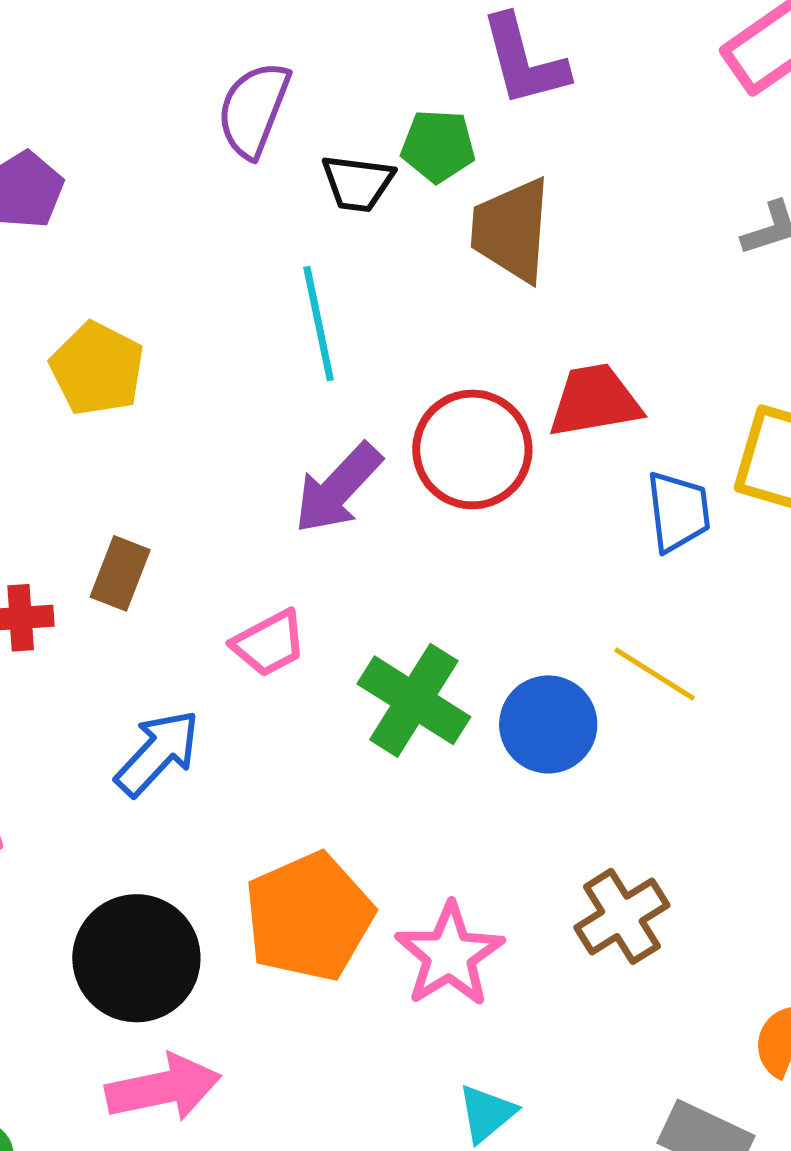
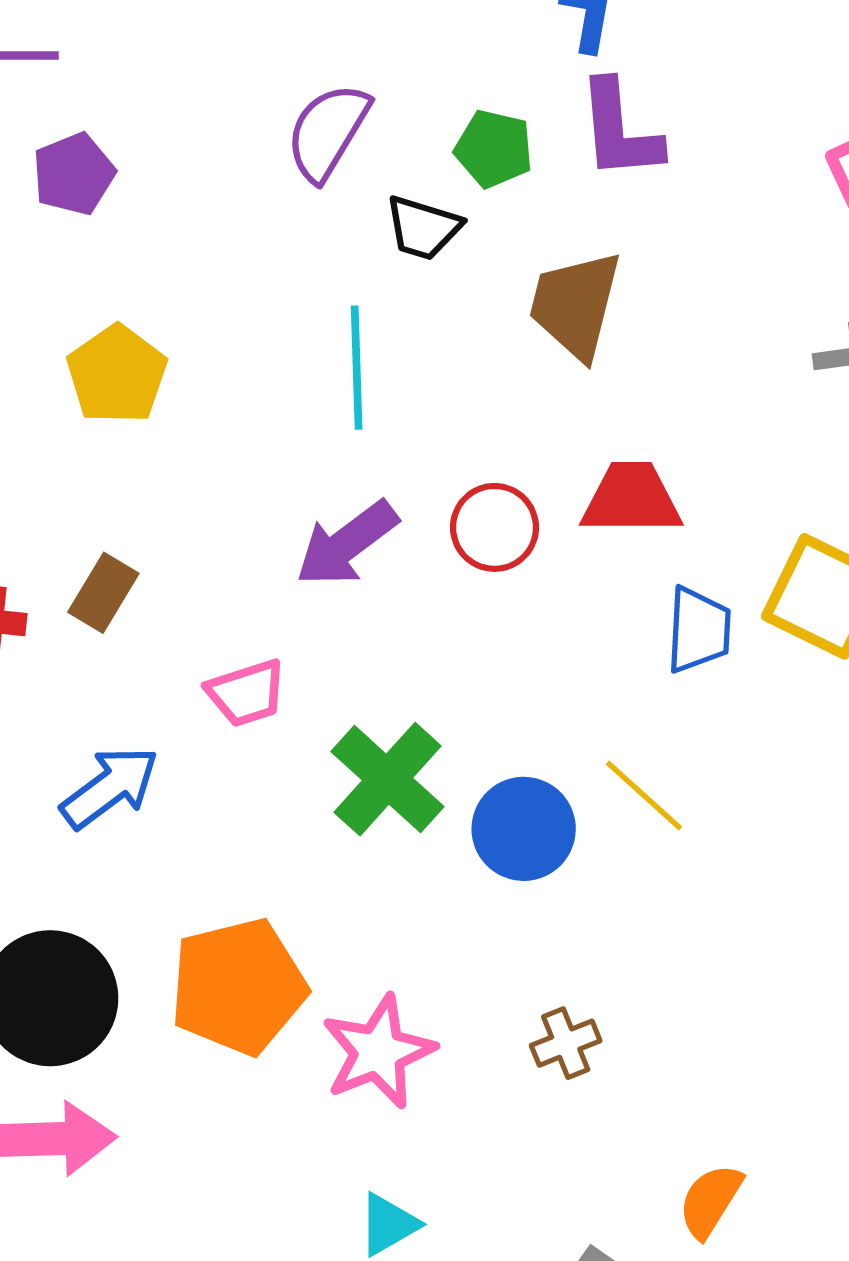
green pentagon: (438, 146) -> (494, 149), moved
red circle: (472, 449) -> (495, 527), size x0.7
brown cross: (622, 916) -> (566, 1043), size x0.7

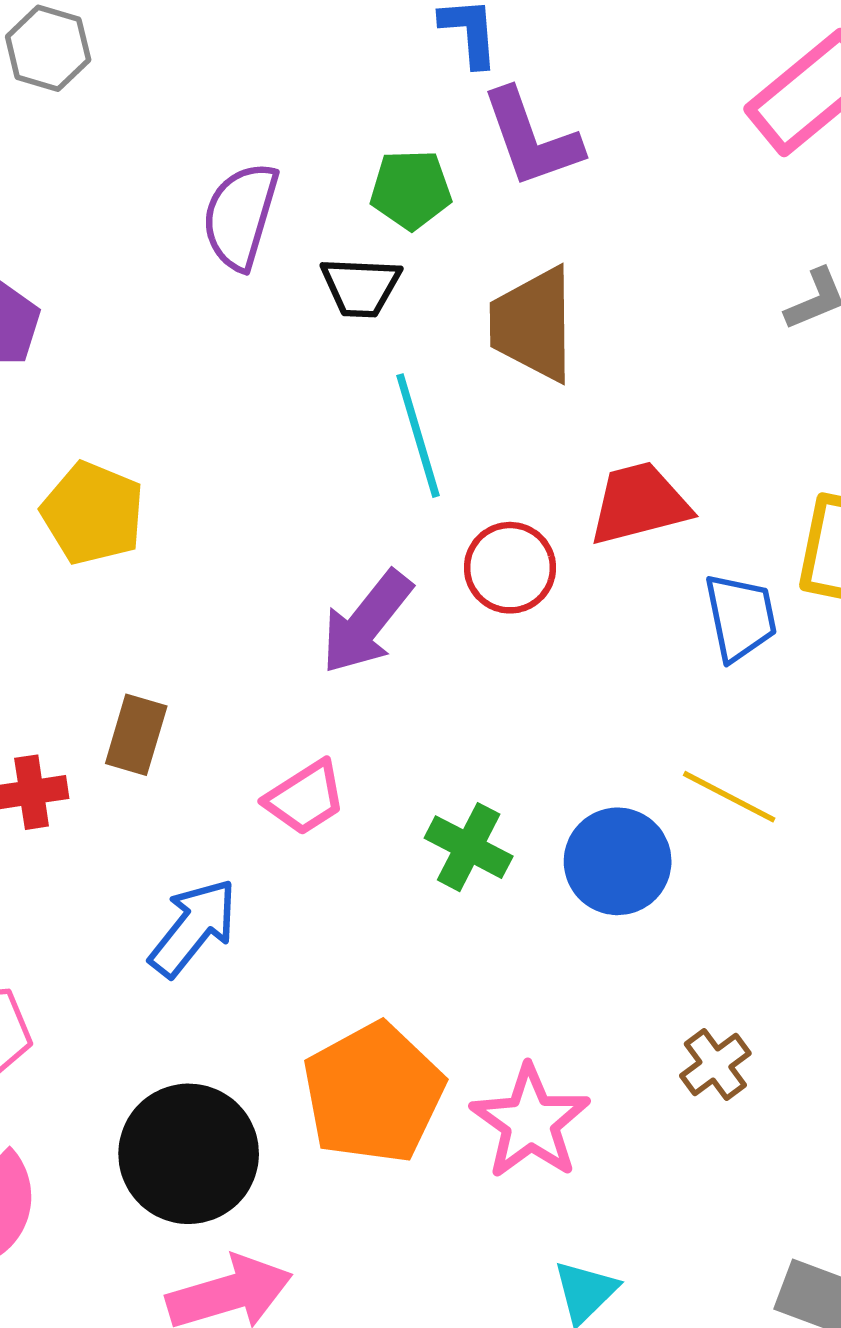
cyan line: (357, 368) -> (418, 436), moved
green cross: (388, 779) -> (469, 847), size x0.7

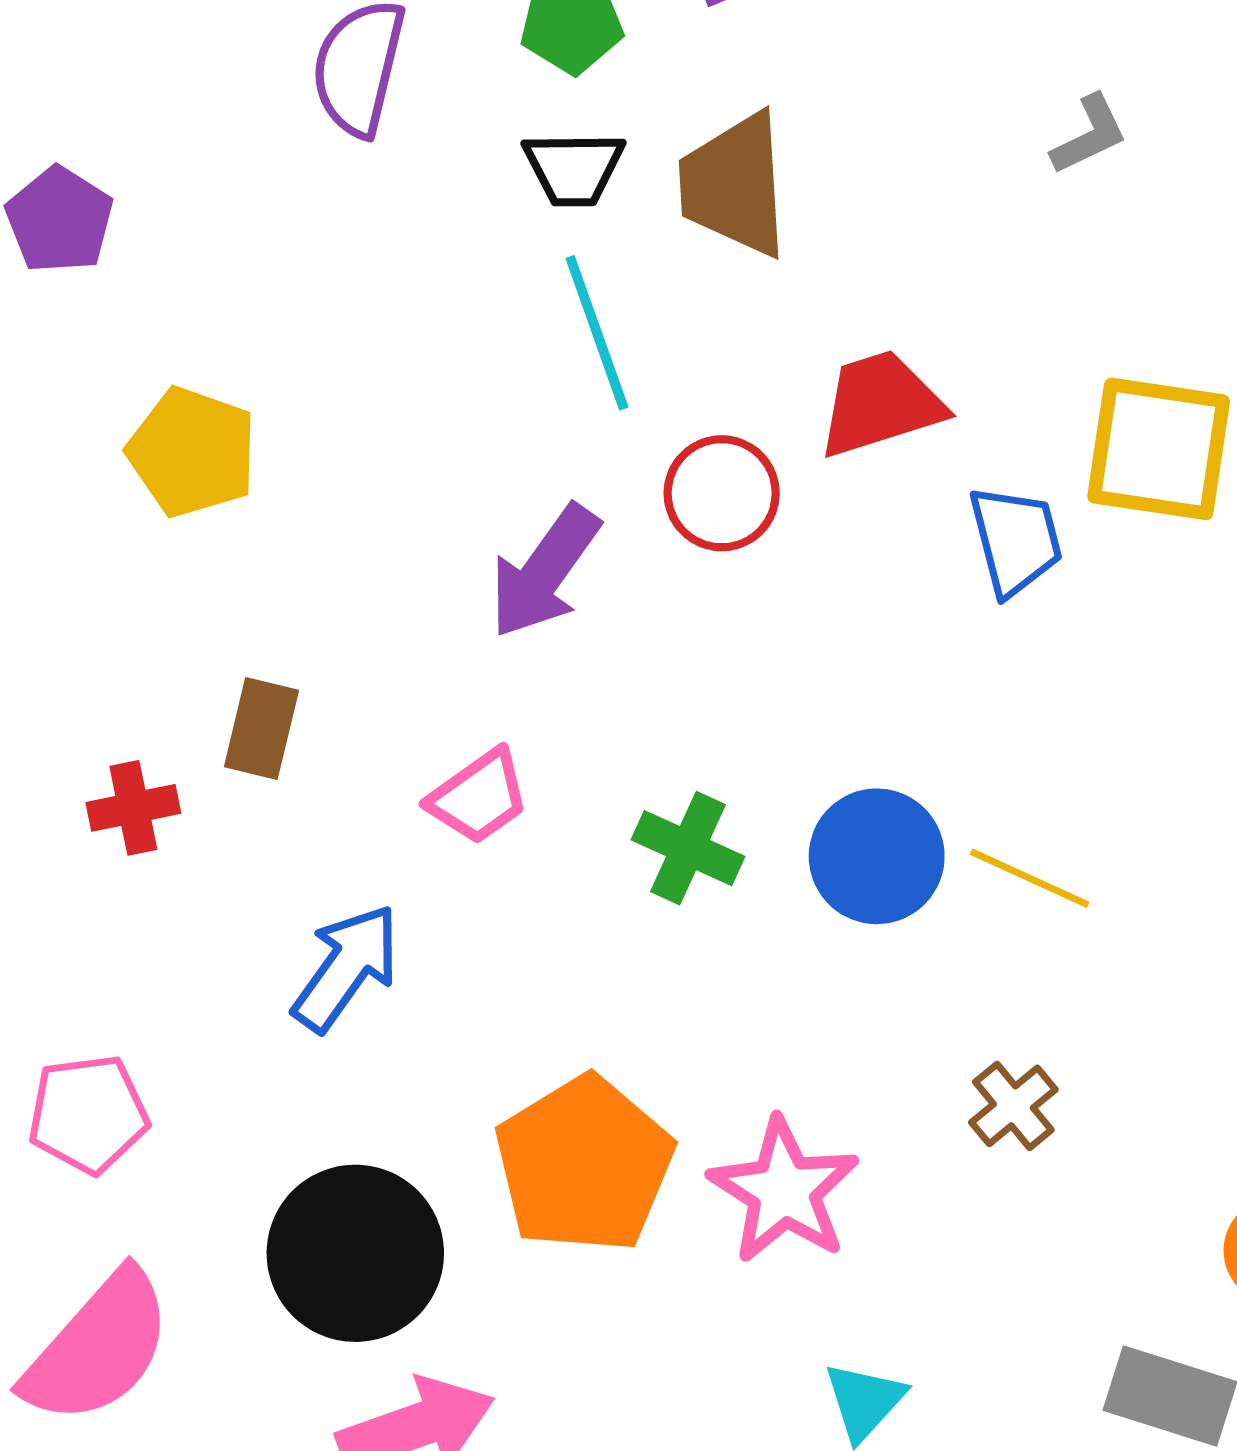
black trapezoid: (361, 287) -> (574, 168), moved
yellow line: (729, 797) -> (1030, 878), moved

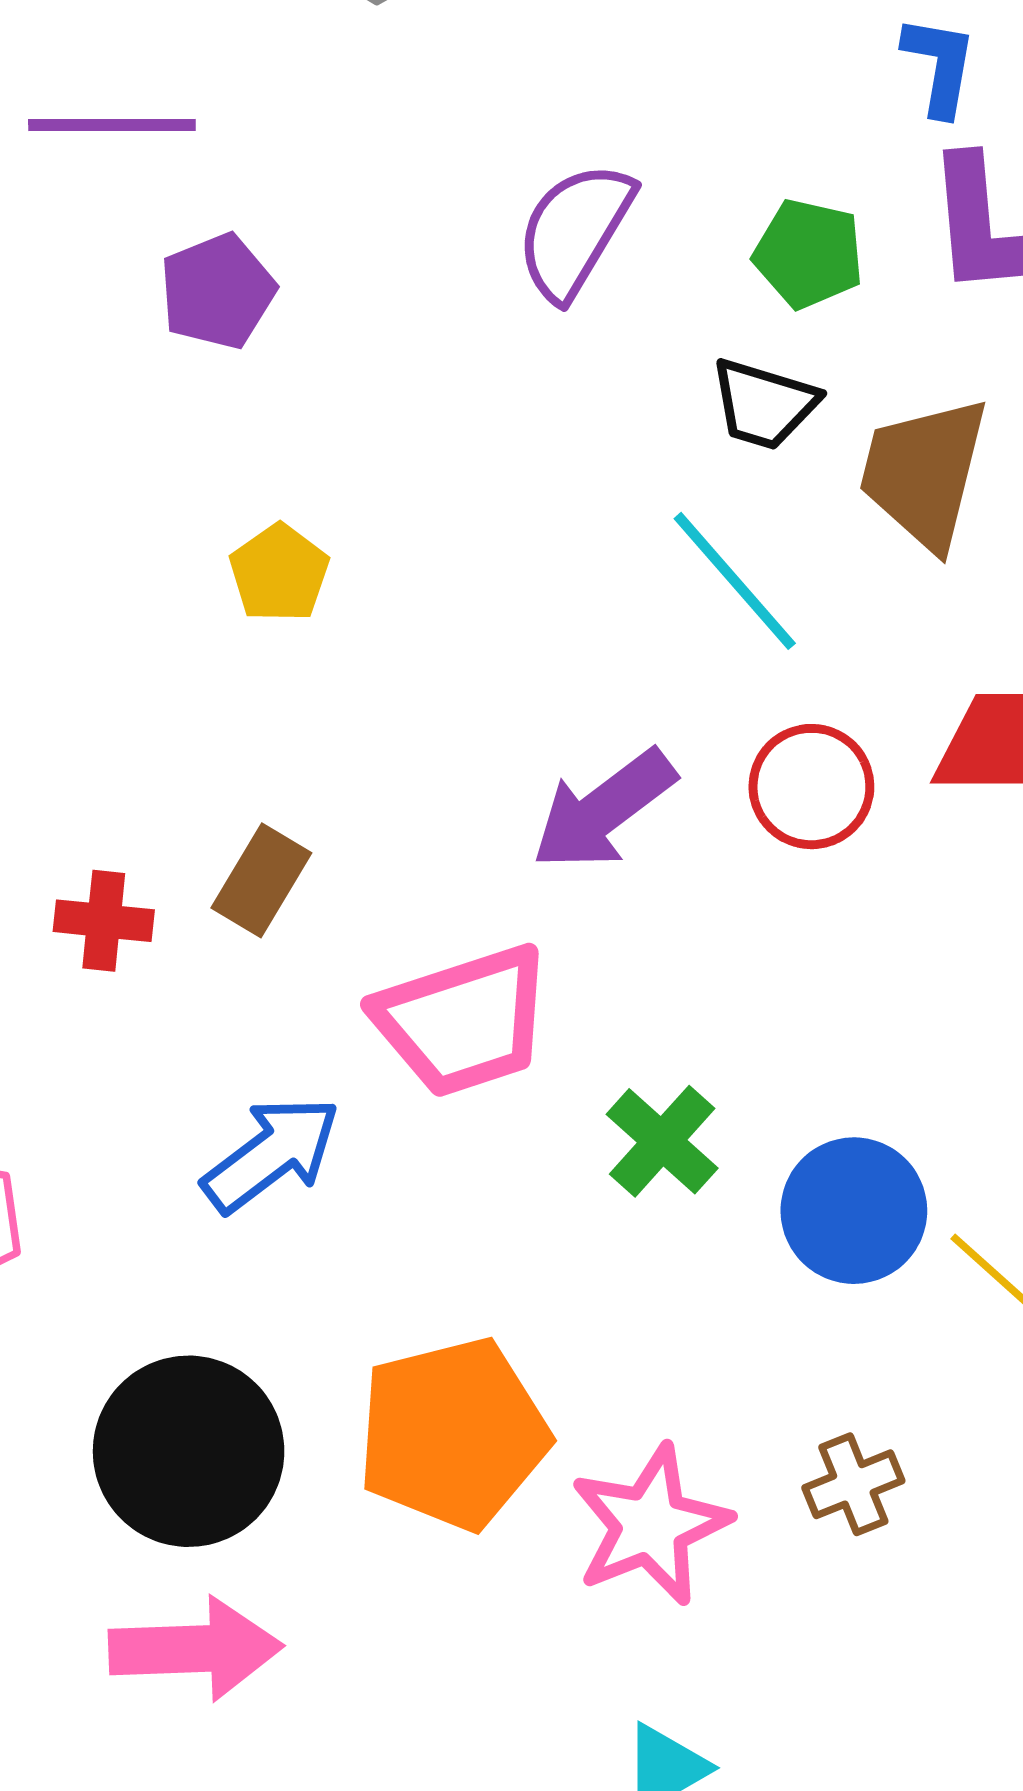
cyan line: (597, 333) -> (735, 581), turned -39
yellow pentagon: (192, 452) -> (279, 573), size x0.7
pink trapezoid: (479, 797) -> (463, 1021), size x1.6
brown cross: (1013, 1106) -> (853, 1484), moved

